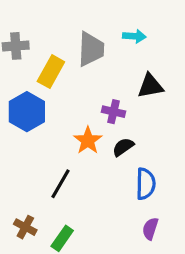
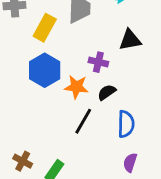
blue hexagon: (27, 112) -> (45, 70), moved
orange star: (88, 141) -> (76, 87), turned -30
black line: (61, 184) -> (83, 121), moved

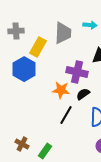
purple cross: (98, 62) -> (77, 72), size x1.5
blue hexagon: (45, 70) -> (24, 69), moved

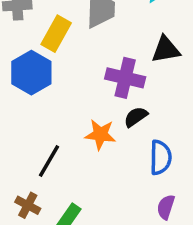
orange star: (61, 90) -> (100, 134), moved
black line: (66, 115) -> (49, 161), moved

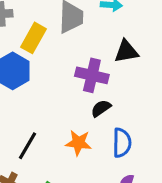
orange star: (100, 134) -> (78, 143), moved

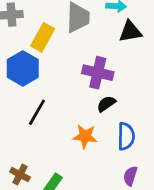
black triangle: (126, 51) -> (130, 32), moved
black line: (28, 146) -> (37, 112), moved

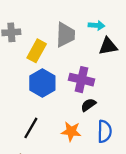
blue hexagon: (23, 68) -> (42, 83), moved
black line: (37, 112) -> (31, 128), moved

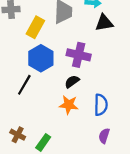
black semicircle: (88, 105) -> (72, 82), moved
black line: (31, 128) -> (24, 85), moved

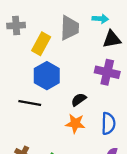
purple cross: (79, 55) -> (107, 72), moved
black line: (24, 85) -> (30, 103), turned 70

